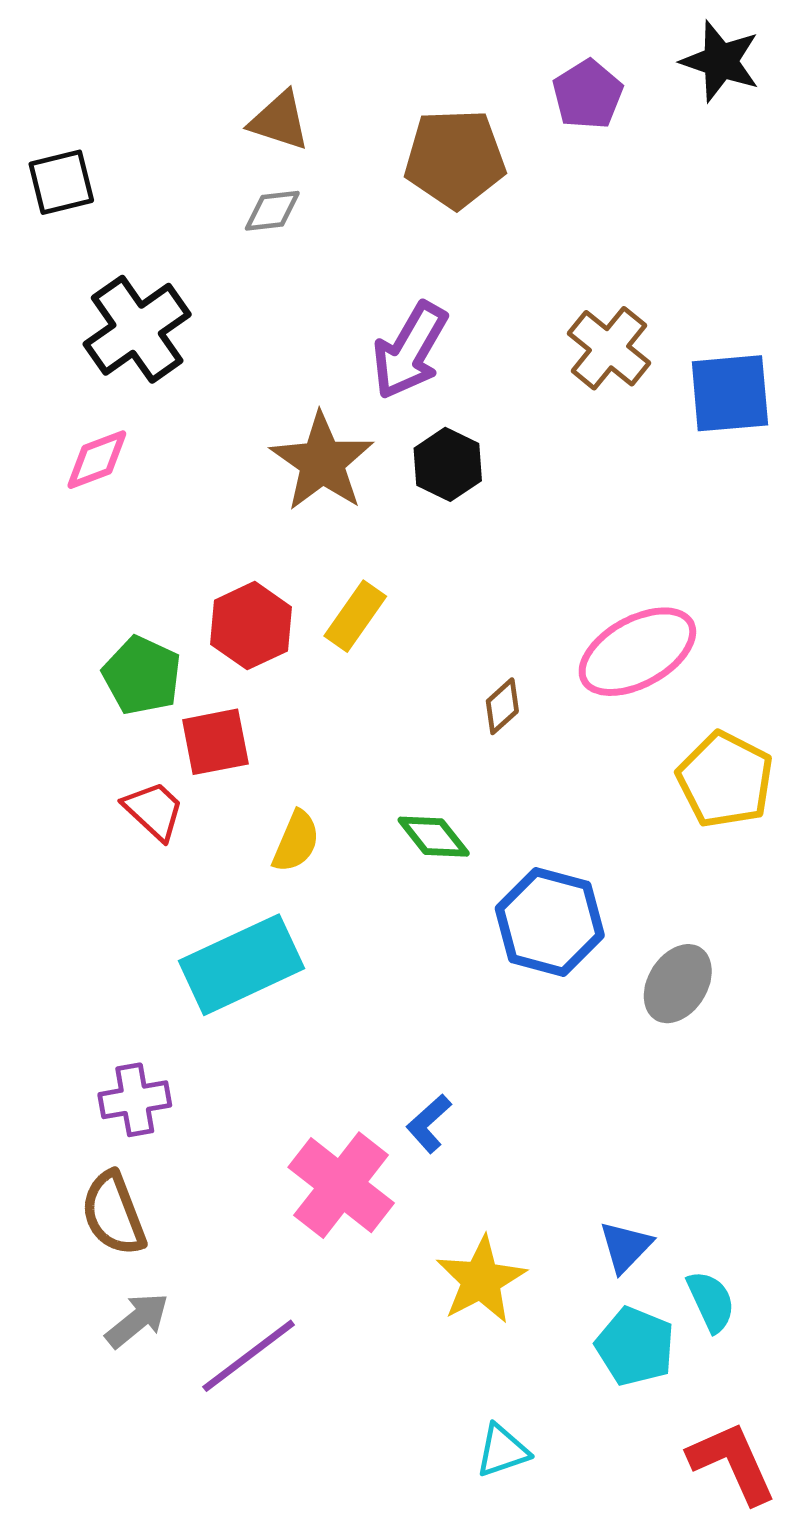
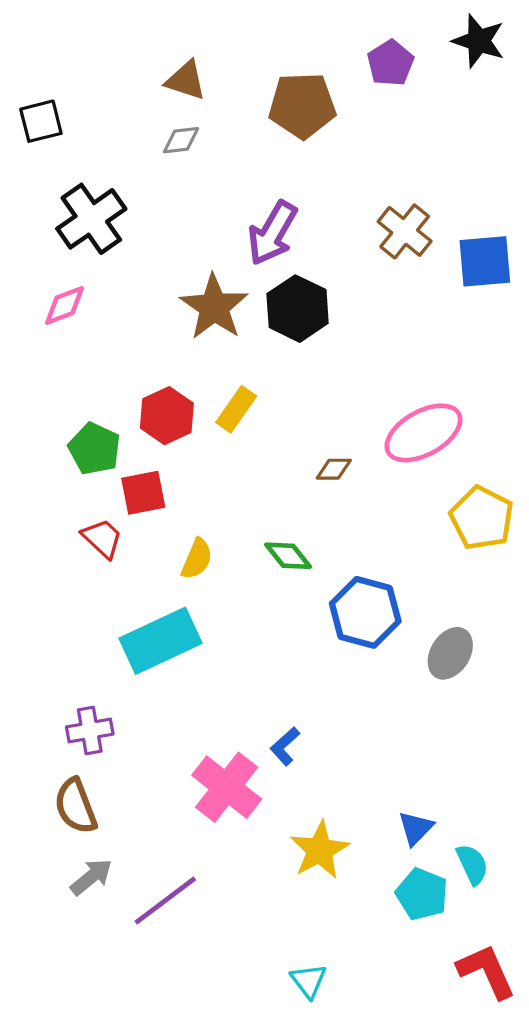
black hexagon: (448, 464) -> (298, 309), size x1.4
brown diamond: (502, 706) -> (334, 469), turned 42
cyan triangle: (502, 1451) -> (309, 981), moved, turned -48

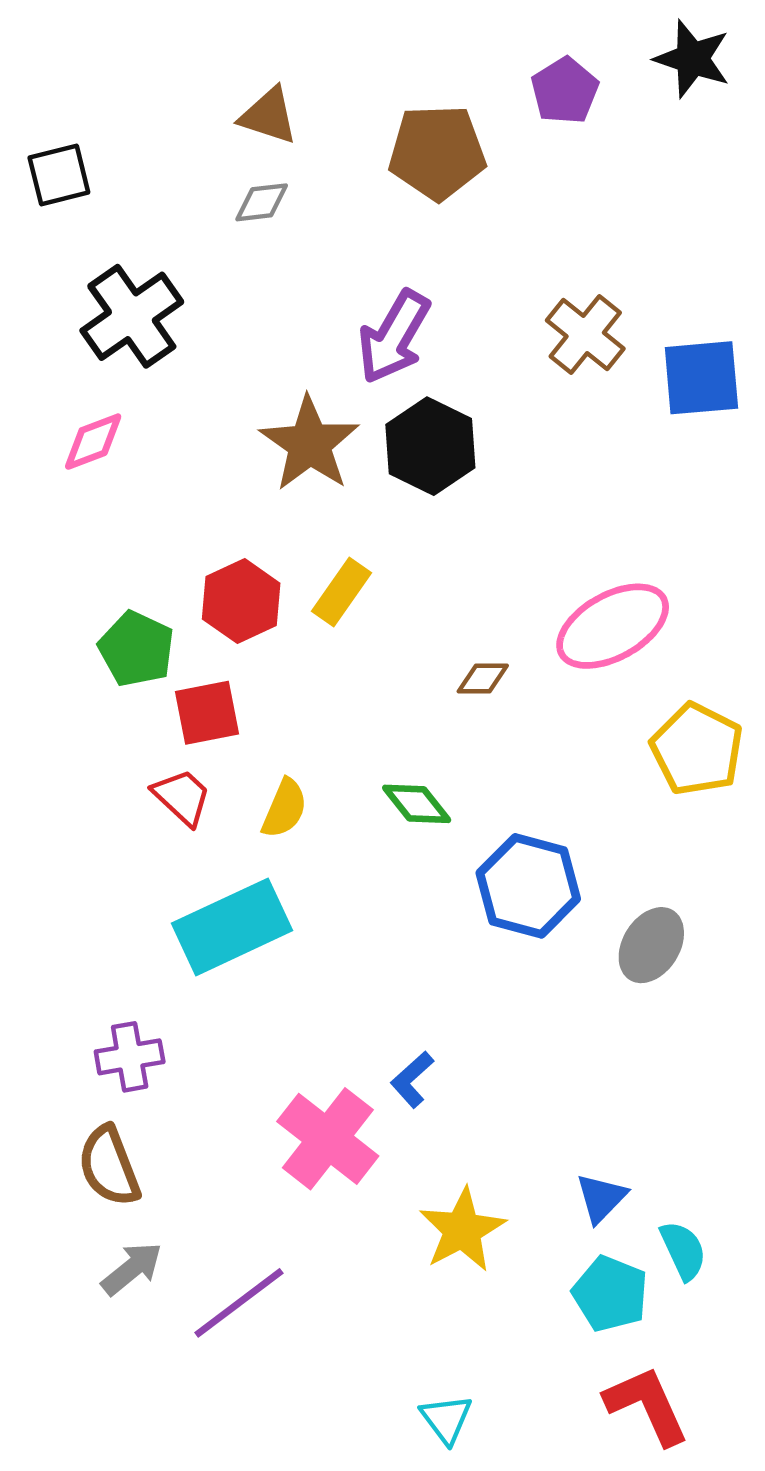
red trapezoid: (102, 538) -> (182, 797), moved
red L-shape: (486, 971) -> (647, 1405), moved

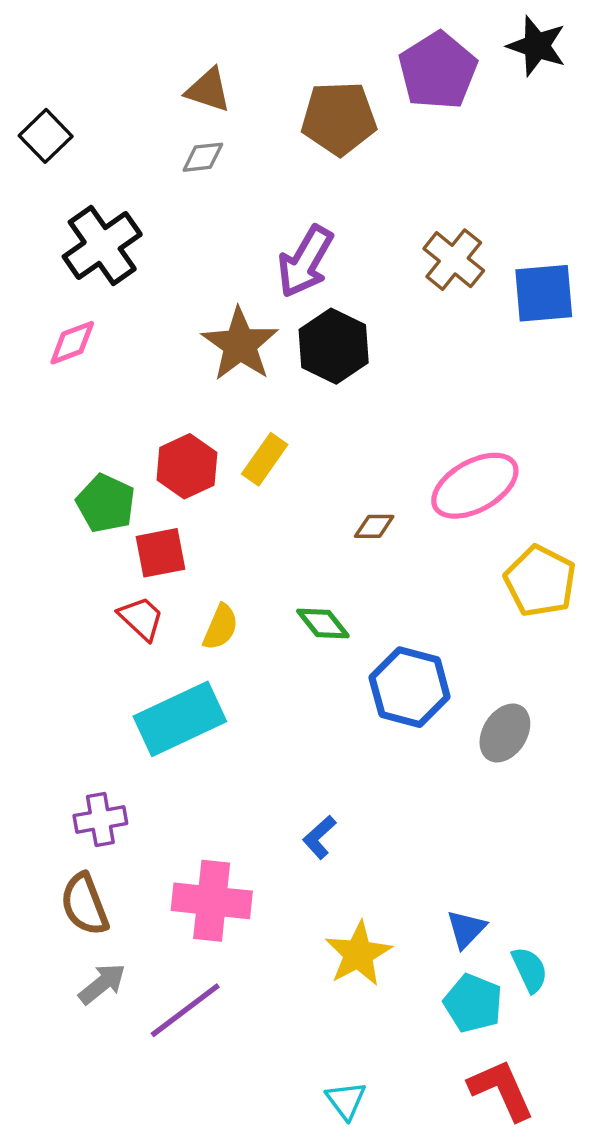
purple pentagon: (565, 91) -> (438, 71), size x1.5
black square: (59, 175) -> (46, 136), turned -30
pink cross: (328, 1139) -> (212, 901), moved, turned -32

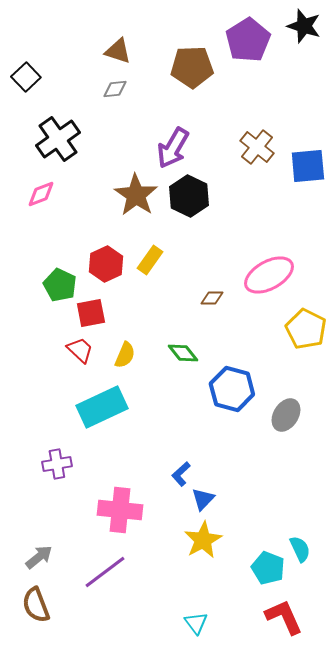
brown semicircle: (85, 904) -> (36, 605), moved
blue triangle: (466, 929) -> (203, 499), moved
gray arrow: (102, 984) -> (39, 557), moved

